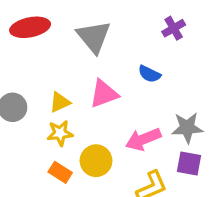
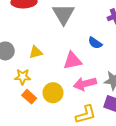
pink triangle: (104, 94) -> (72, 61), moved
yellow star: (60, 133) -> (23, 77), moved

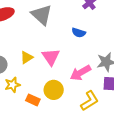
pink triangle: (72, 61) -> (51, 57), moved, turned -36
yellow star: (23, 77) -> (12, 85), moved

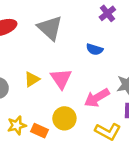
yellow star: (12, 85) -> (17, 125), moved
yellow L-shape: (90, 101) -> (108, 131), turned 60

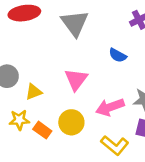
yellow triangle: (32, 79) -> (34, 92), moved

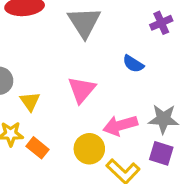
yellow triangle: (34, 92) -> (30, 101), turned -48
yellow circle: (71, 122) -> (89, 149), moved

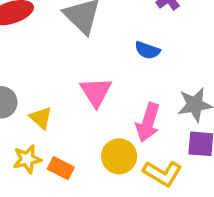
pink arrow: (120, 125) -> (148, 122), turned -44

